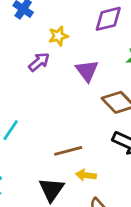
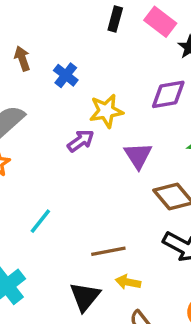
yellow star: (58, 36) -> (106, 111), size x1.4

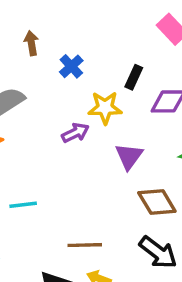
black rectangle: (115, 19) -> (134, 77), moved
cyan line: (40, 221) -> (23, 205), turned 36

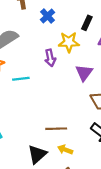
purple arrow: (75, 133) -> (50, 58), turned 105
cyan line: (23, 205) -> (21, 79), moved

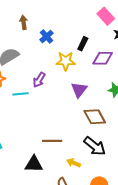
purple arrow: (50, 58) -> (39, 80), moved, turned 42
yellow arrow: (65, 150) -> (74, 163), moved
black triangle: (37, 154) -> (34, 164), turned 42

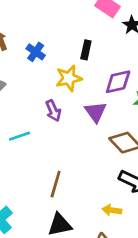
purple diamond: (103, 58) -> (118, 82), moved
purple arrow: (39, 80) -> (53, 111), moved, turned -42
brown line: (52, 141) -> (56, 184), moved, turned -60

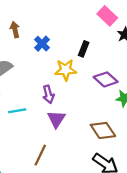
purple diamond: (118, 82) -> (106, 79), turned 45
purple triangle: (96, 112) -> (56, 119), moved

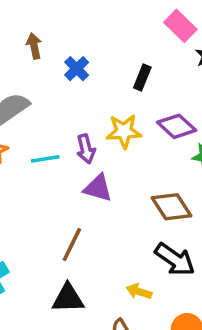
yellow star: (66, 70) -> (124, 131), moved
cyan line: (17, 111) -> (45, 159), moved
purple triangle: (56, 119) -> (98, 188), turned -48

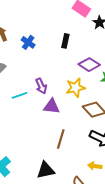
yellow star: (124, 131) -> (76, 88), moved
brown line: (72, 245) -> (61, 139), moved
yellow arrow: (139, 291) -> (95, 166), moved

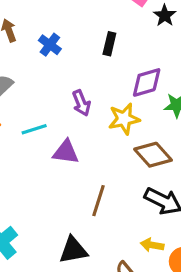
purple diamond: (89, 65) -> (147, 82), turned -50
purple arrow: (41, 86) -> (81, 103), moved
purple triangle: (52, 106) -> (66, 152), moved

